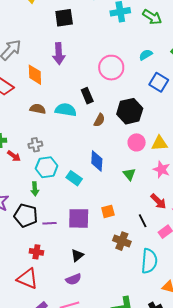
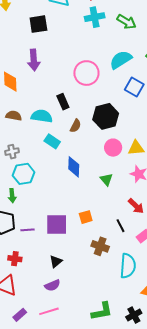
cyan semicircle: (146, 55) -> (121, 60), size x1.6
cyan rectangle: (74, 178) -> (52, 141), moved

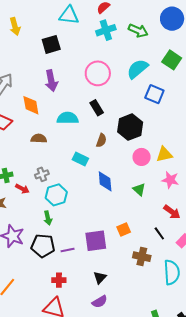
pink circle: (86, 73) -> (98, 73), moved
black rectangle: (63, 102) -> (97, 108), moved
cyan semicircle: (42, 116) -> (68, 118), moved

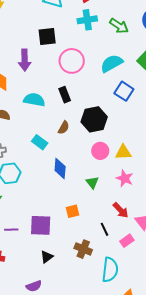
black square: (51, 44) -> (47, 36), moved
orange square: (124, 229) -> (73, 211), moved
black triangle: (100, 277) -> (47, 257), moved

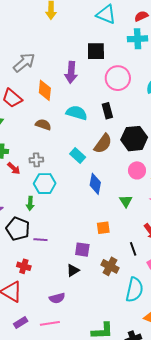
brown semicircle: (64, 128) -> (103, 144), size x1.5
purple square: (41, 225) -> (82, 250), moved, size x0.7

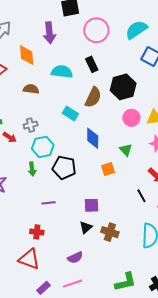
orange square: (103, 228) -> (108, 169), moved
black pentagon: (18, 229) -> (64, 168), moved
brown cross: (110, 266) -> (110, 232), moved

